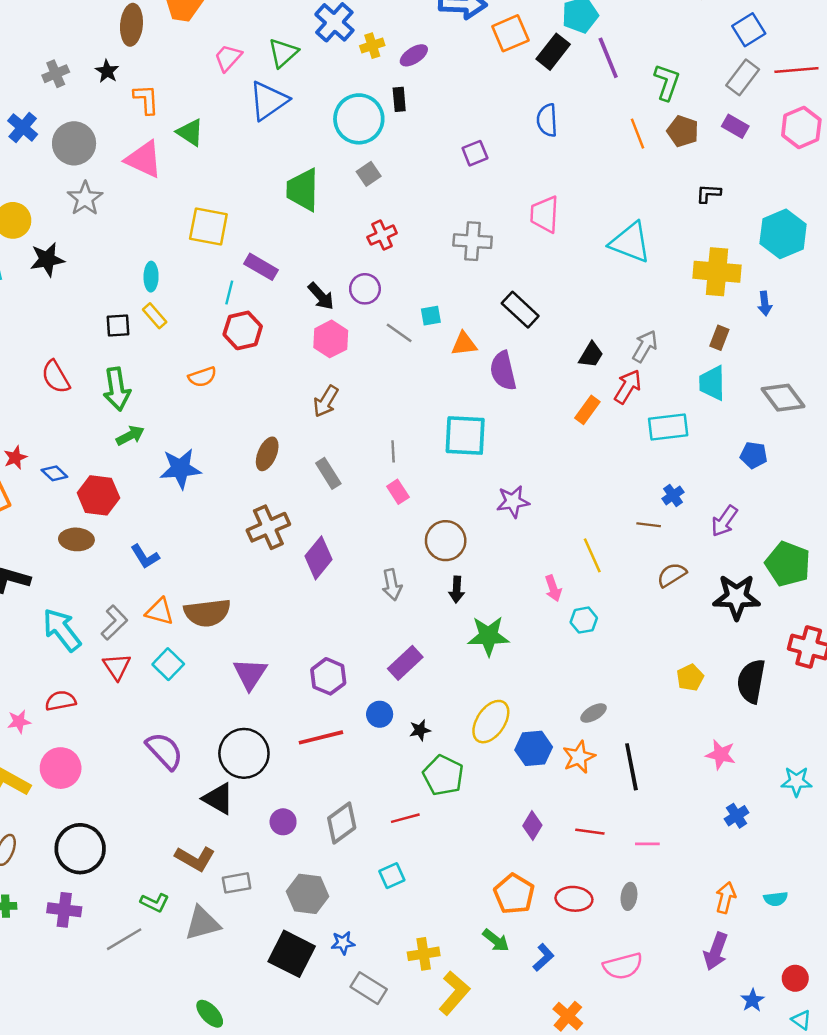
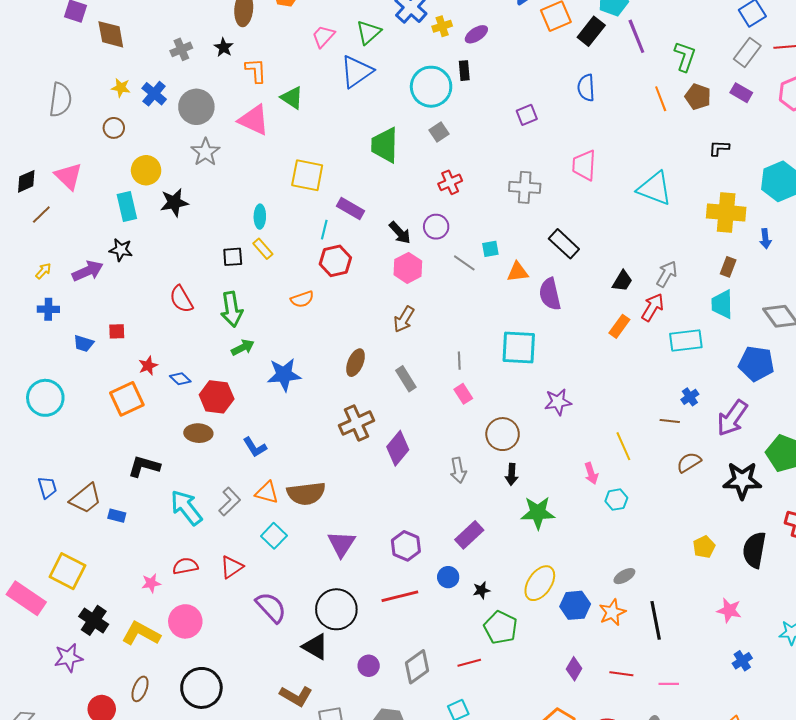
blue pentagon: (754, 455) -> (756, 364), size x1.6
purple arrow: (724, 521) -> (732, 418), size x1.4
red triangle: (117, 667) -> (232, 567), moved, turned 30

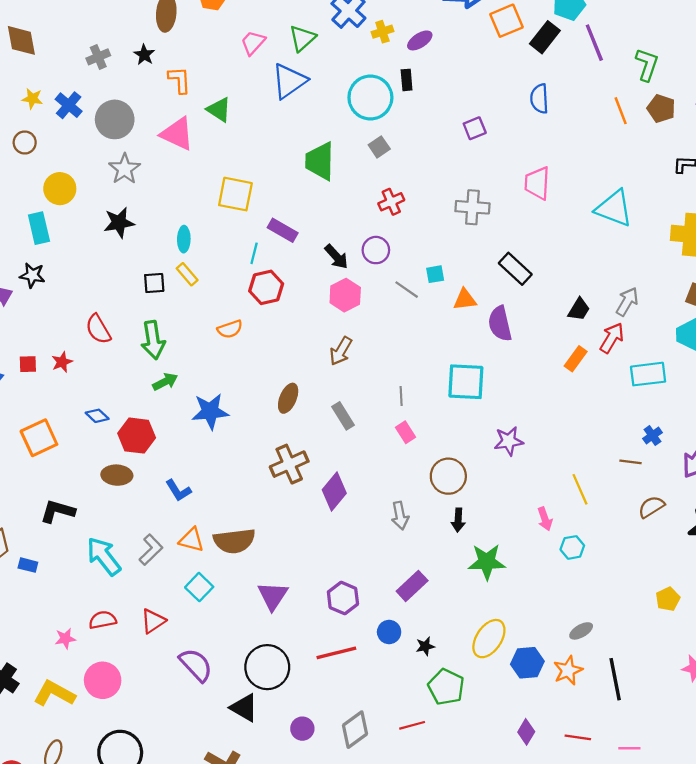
black star: (174, 202) -> (119, 223), moved
red star: (148, 366) -> (62, 362), moved

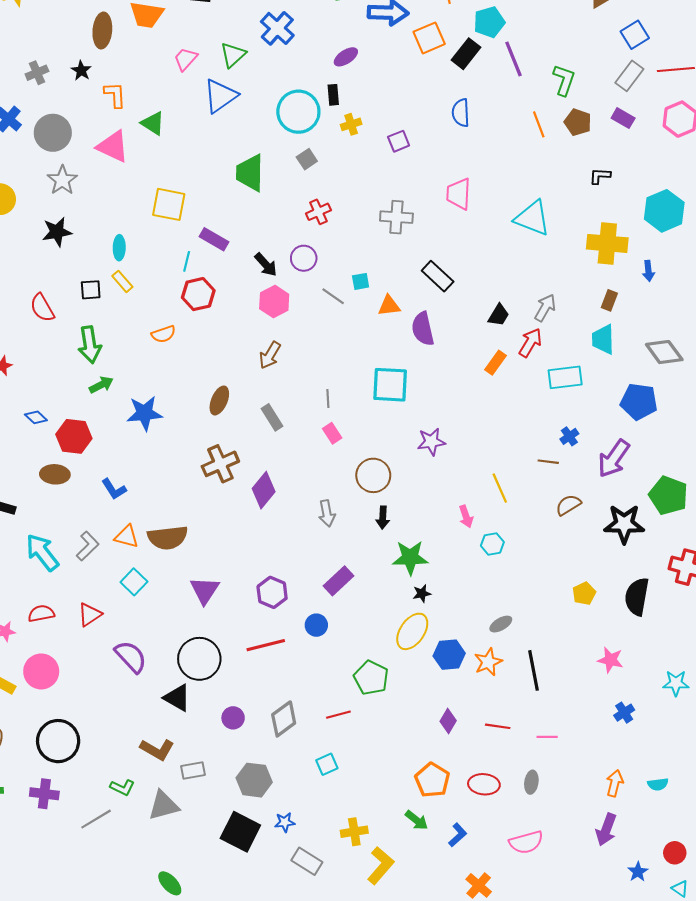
yellow cross: (382, 32) -> (351, 124), moved
red semicircle: (98, 329) -> (42, 308), moved
black star: (425, 646) -> (422, 593), moved

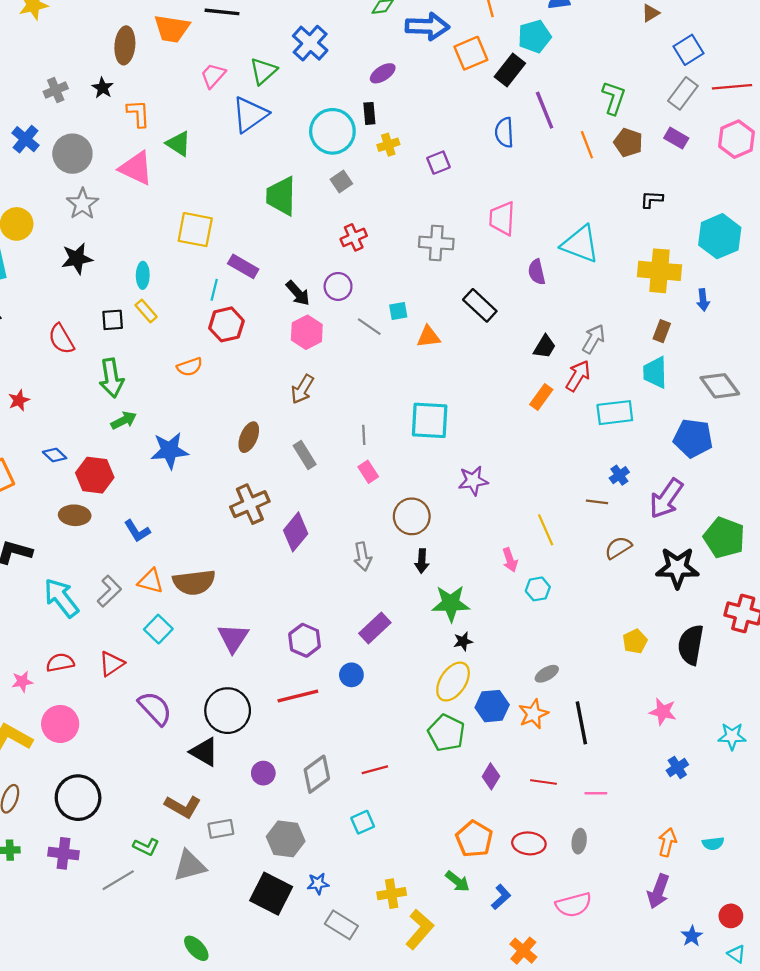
purple line: (513, 59) -> (545, 110), moved
purple semicircle: (423, 329) -> (537, 272), moved, size x0.7
green pentagon: (371, 678) -> (446, 733), moved

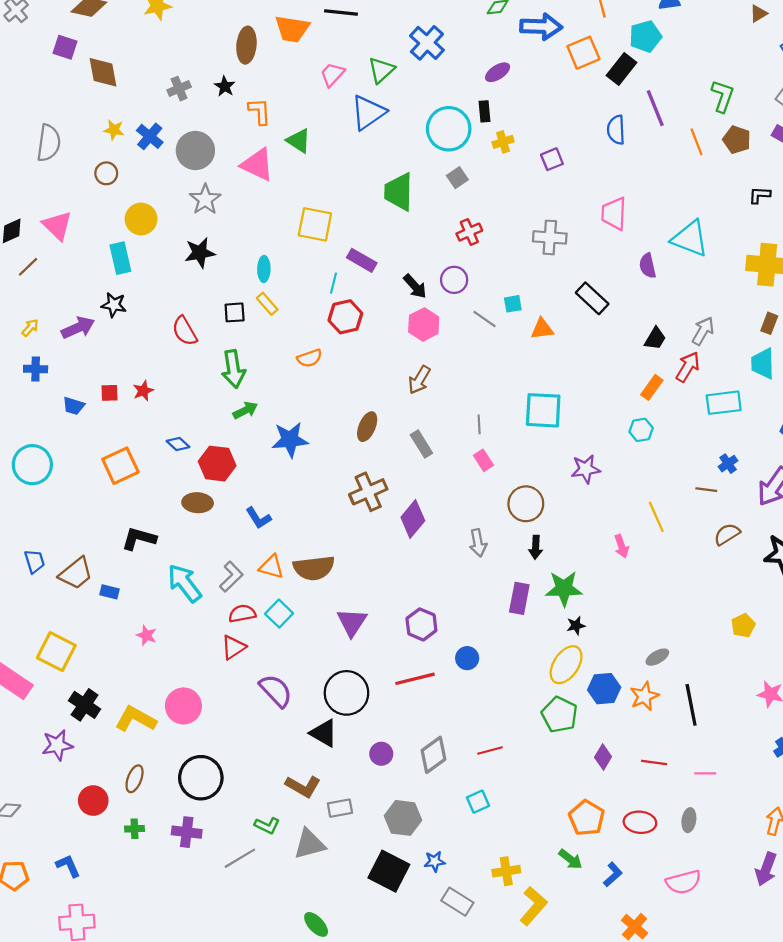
cyan hexagon: (538, 589) -> (641, 430), moved
purple rectangle: (375, 628) -> (519, 598), moved, turned -36
red semicircle: (60, 663) -> (242, 614), moved
pink star: (22, 682) -> (146, 635), moved, turned 30

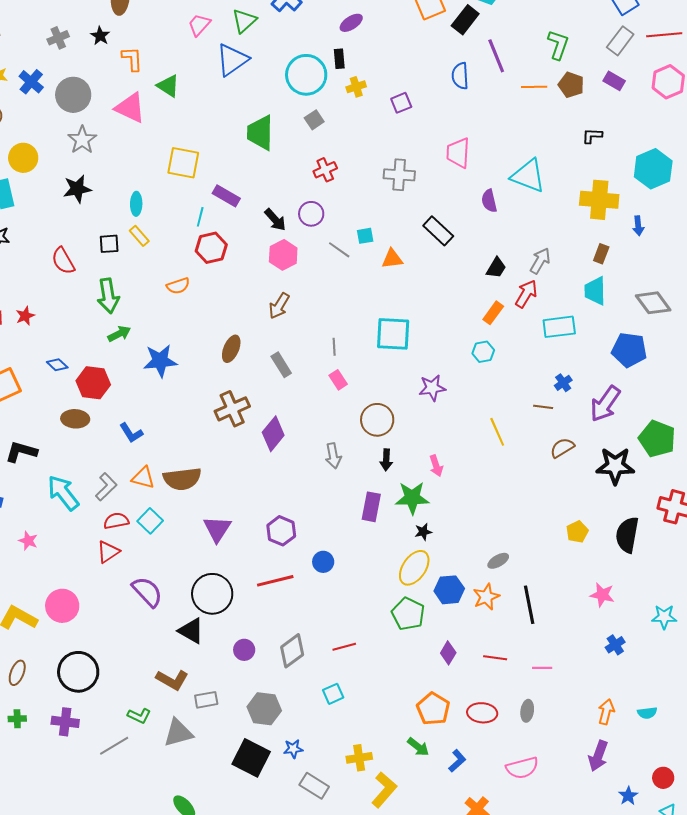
orange line: (697, 142) -> (534, 87), turned -70
pink arrow: (621, 546) -> (436, 466), moved

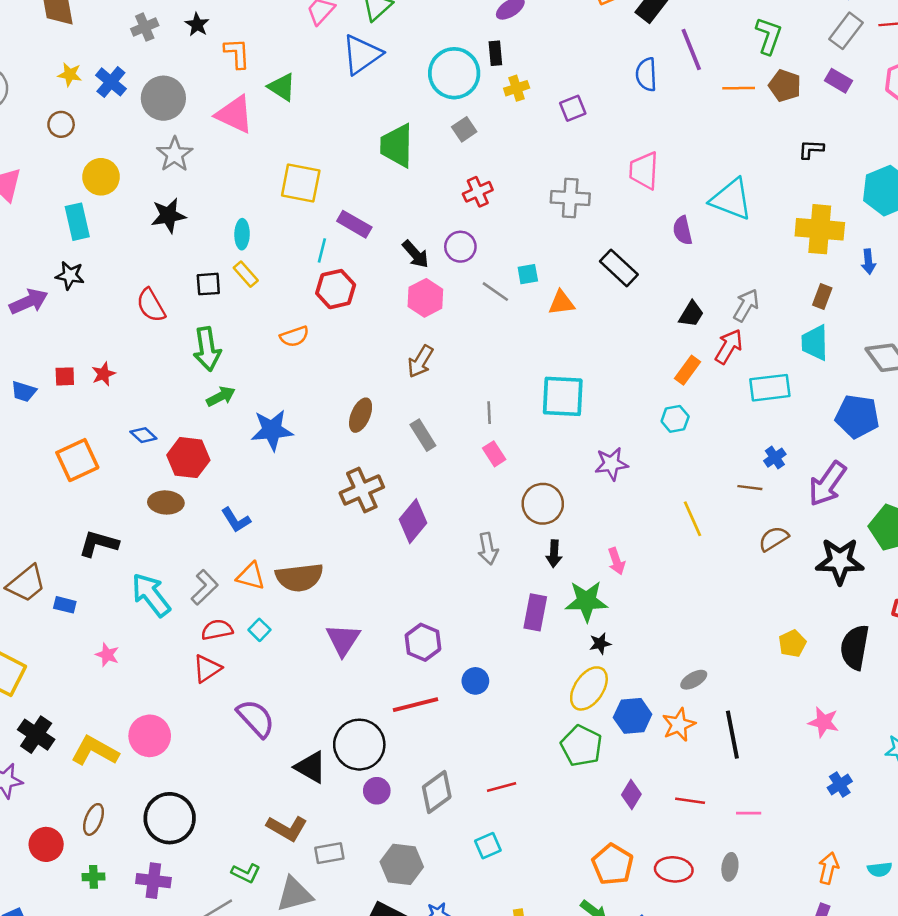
cyan square: (150, 521) -> (259, 630), size x0.7
black circle: (212, 594) -> (359, 745), moved

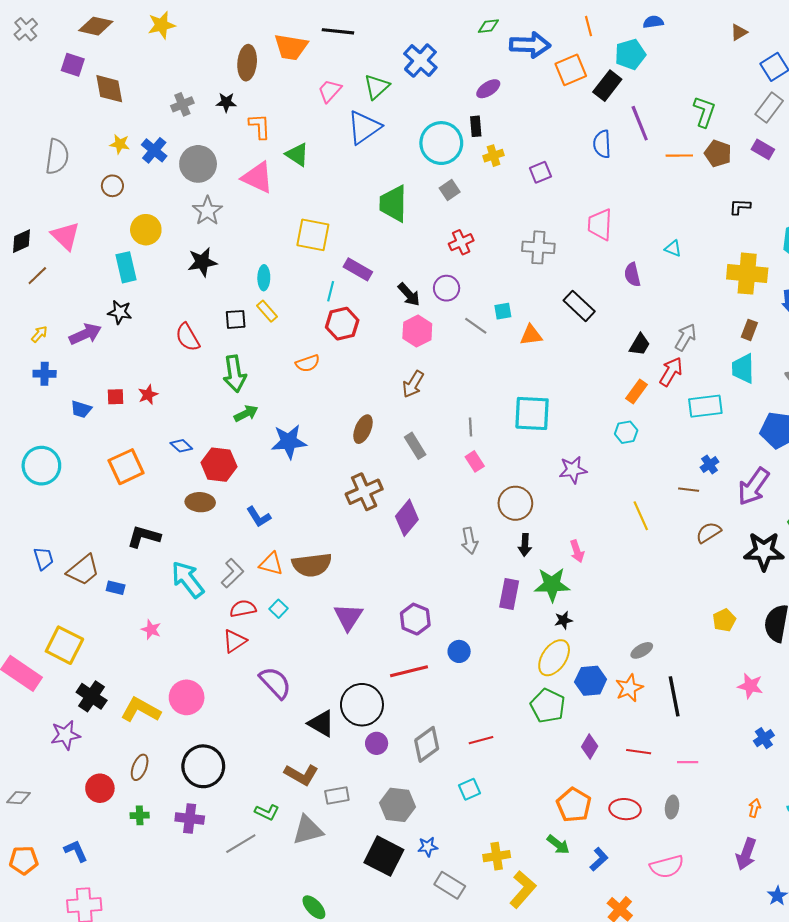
black star: (197, 25) -> (226, 102), turned -30
cyan triangle: (731, 199) -> (673, 248), size x0.5
orange arrow: (829, 868) -> (754, 808), size x0.7

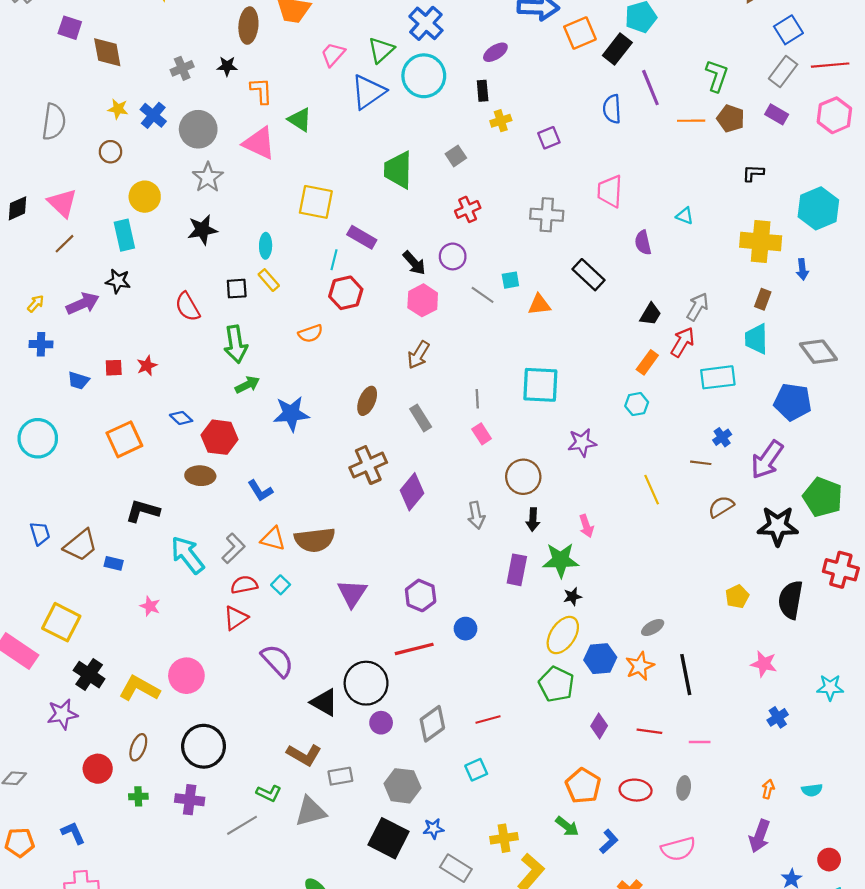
cyan circle: (441, 143) -> (424, 76), moved
brown line: (37, 276) -> (65, 244), moved

